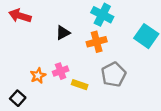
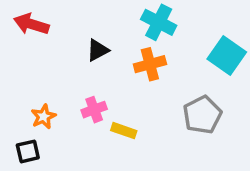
gray pentagon: (114, 74) -> (202, 115), moved
orange star: (38, 76) -> (44, 117), moved
black square: (18, 98) -> (28, 151), turned 35

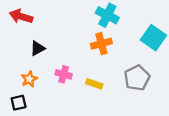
black triangle: (98, 50) -> (38, 48), moved
pink cross: (94, 110) -> (64, 74), turned 35
yellow rectangle: (124, 131) -> (94, 84), moved

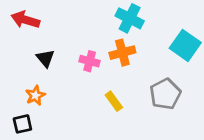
black triangle: (38, 48) -> (45, 58), turned -42
pink cross: (64, 74) -> (90, 61), moved
yellow rectangle: (94, 84) -> (114, 101), turned 35

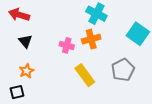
black triangle: (45, 58) -> (25, 41), moved
yellow rectangle: (114, 101) -> (85, 75), size x1.5

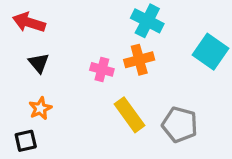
gray pentagon: (123, 70) -> (180, 125), moved, turned -30

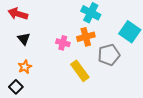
gray pentagon: (180, 125) -> (109, 55), moved, turned -30
black square: (26, 141) -> (16, 87), turned -32

